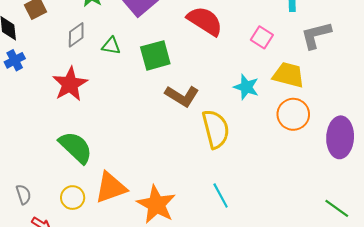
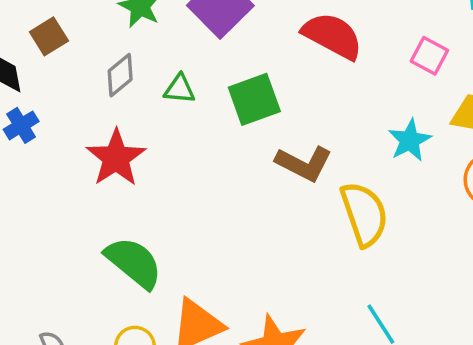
cyan star: (246, 87) -> (410, 140), turned 30

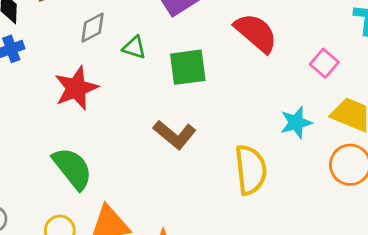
brown L-shape: (304, 163) -> (175, 135), moved

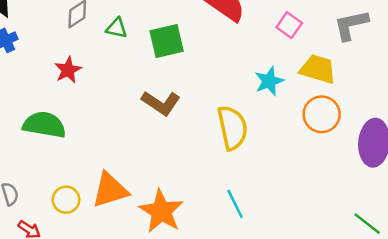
red star: (76, 88) -> (68, 70), size x0.7
green semicircle: (72, 168) -> (44, 125), moved, turned -36

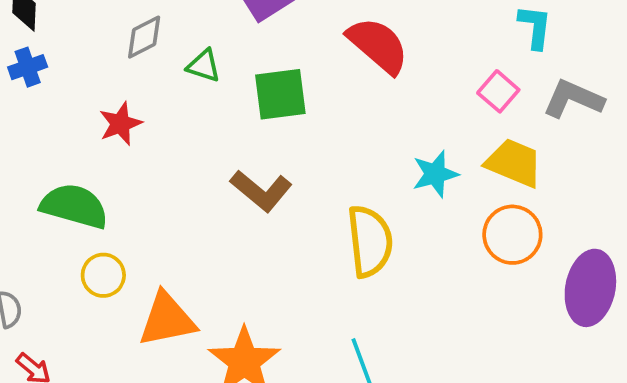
pink square: (289, 25) -> (498, 91), moved
gray L-shape: (351, 25) -> (573, 99), turned 30
yellow circle: (66, 200) -> (103, 275), moved

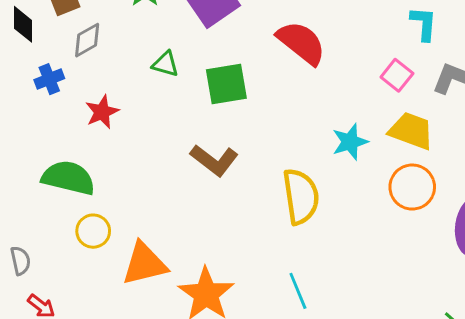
gray diamond: (144, 37) -> (87, 40), moved
blue cross: (28, 67) -> (49, 79), moved

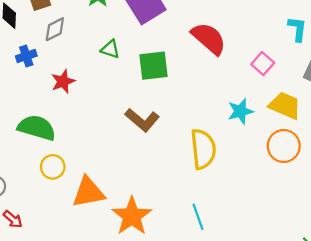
pink square: (397, 75) -> (263, 64), moved

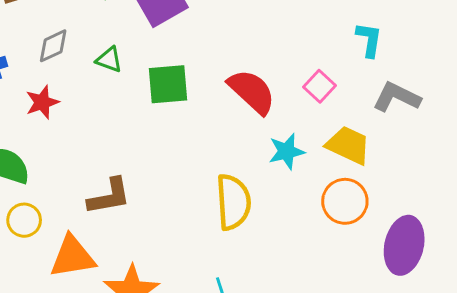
gray diamond: (55, 29) -> (53, 46), moved
red semicircle: (209, 38) -> (252, 92), moved
brown L-shape: (142, 120) -> (109, 196), moved, turned -52

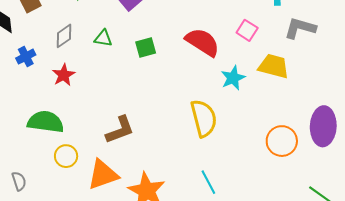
green square: (168, 84) -> (146, 48), size x0.7
orange circle: (345, 201) -> (282, 141), moved

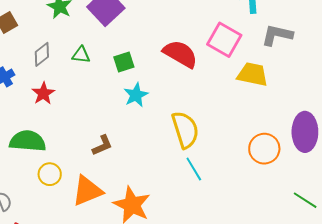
pink square: (247, 30) -> (224, 40), size x1.6
cyan star: (233, 78) -> (136, 95), moved
brown L-shape: (120, 130) -> (102, 145), size x0.7
cyan line: (208, 182) -> (194, 169), moved

